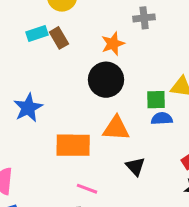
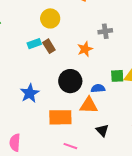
black circle: (106, 80) -> (70, 81), moved
green square: (156, 100) -> (117, 76), moved
blue semicircle: (162, 119) -> (98, 88), moved

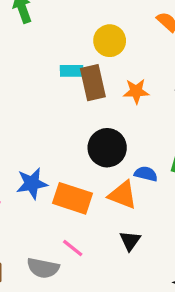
brown rectangle: (49, 46) -> (93, 83), size x1.5
orange star: (85, 49) -> (136, 91), moved
blue star: (30, 93) -> (32, 183), moved

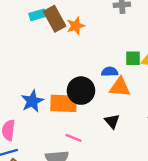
orange star: (136, 91) -> (76, 26), moved
black circle: (107, 148) -> (81, 91), moved
orange triangle: (123, 195) -> (120, 87), moved

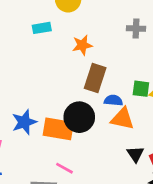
brown rectangle: (55, 19) -> (95, 78), moved, turned 40
black triangle: (112, 121) -> (135, 154), moved

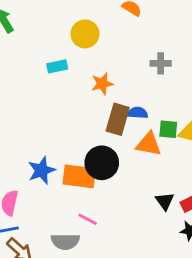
blue semicircle: (113, 100) -> (138, 113), moved
orange triangle: (122, 119) -> (149, 144), moved

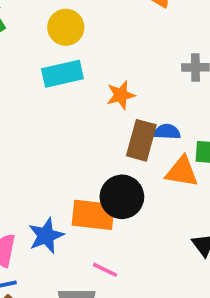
yellow circle: (85, 34) -> (66, 27), moved
cyan rectangle: (57, 66) -> (62, 74), size x1.5
blue star: (42, 170) -> (46, 236), moved

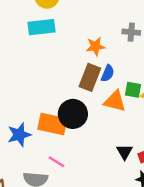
orange star: (121, 95) -> (95, 46), moved
blue semicircle: (167, 132) -> (108, 73), turned 105

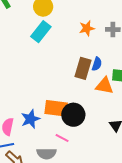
cyan rectangle: (41, 27) -> (41, 32), turned -40
orange star: (95, 46) -> (87, 28), moved
black circle: (73, 114) -> (73, 115), moved

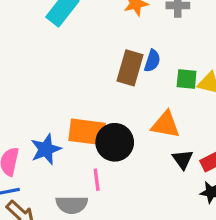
orange triangle: (104, 86) -> (166, 125), moved
pink line: (62, 138) -> (97, 180), turned 56

